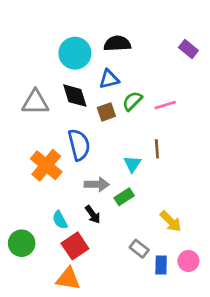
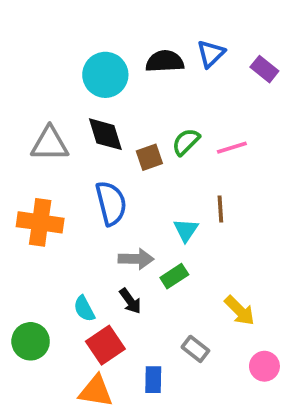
blue triangle: (109, 79) -> (211, 54), moved, turned -30
orange cross: (46, 165) -> (40, 222), moved, turned -32
blue rectangle: (161, 265) -> (153, 380), moved

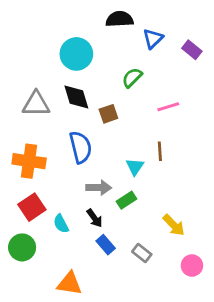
black semicircle: (165, 61) -> (120, 19), moved
green semicircle: (186, 142) -> (132, 78), moved
red square: (105, 345) -> (32, 207), moved
blue rectangle: (153, 380) -> (106, 245), moved, turned -42

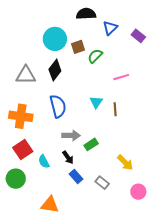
black diamond: (76, 97) -> (55, 70), turned 55
brown square: (108, 114) -> (78, 47), moved
cyan triangle: (135, 167) -> (96, 102), moved

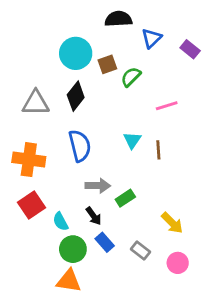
green circle: (16, 179) -> (73, 249), moved
pink circle: (138, 192) -> (178, 263), moved

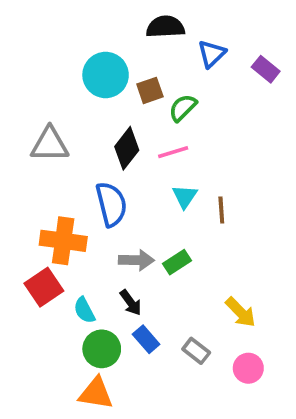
black diamond: (76, 96) -> (127, 148), moved
pink line: (167, 106) -> (173, 152), moved
orange cross: (29, 160) -> (63, 241), moved
green rectangle: (125, 198) -> (177, 262), moved

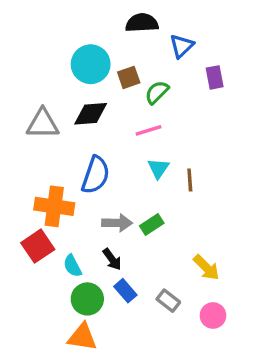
purple rectangle: (266, 69) -> (215, 77), moved, turned 40
black diamond: (127, 148) -> (91, 114), moved, turned 48
blue semicircle: (111, 204) -> (96, 175), turned 33

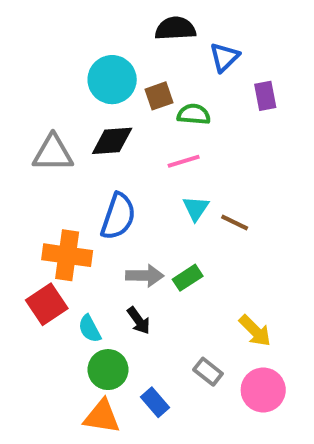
green semicircle: (157, 92) -> (194, 114), turned 50
brown line: (190, 180) -> (235, 223), turned -60
blue rectangle: (125, 291) -> (155, 402), moved
pink circle: (213, 316) -> (263, 390), size x1.4

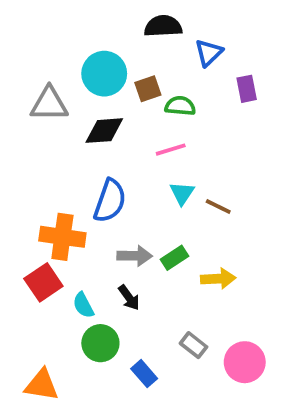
gray triangle: (53, 153) -> (49, 104), moved
yellow arrow: (255, 331) -> (218, 279), moved, turned -48
orange triangle: (102, 417) -> (42, 385), moved

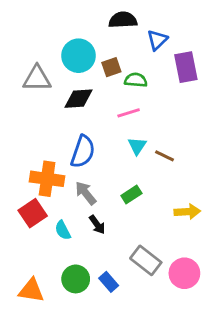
purple rectangle: (247, 89) -> (186, 67), size x1.5
gray arrow: (135, 256) -> (86, 193), moved, turned -130
yellow arrow: (218, 279) -> (187, 212), moved
green circle: (100, 343) -> (76, 279), moved
gray rectangle: (193, 345) -> (146, 260), size x1.5

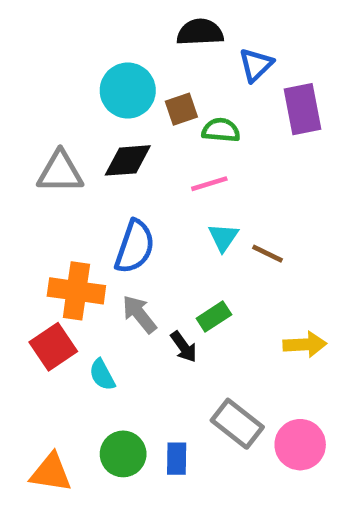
gray triangle: (37, 79) -> (60, 172), moved
black arrow: (97, 225) -> (184, 347), moved
blue rectangle: (109, 282) -> (177, 459), turned 42

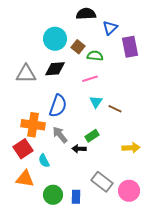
brown square: (181, 109) -> (78, 47), turned -32
black arrow: (184, 347) -> (79, 149), turned 128
orange triangle: (51, 473) -> (25, 179), moved

